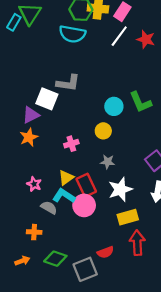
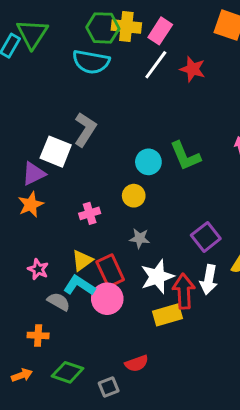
gray L-shape: (68, 83) -> (85, 129), turned -65
red arrow: (137, 243) -> (184, 291), moved
gray square: (85, 269) -> (109, 387), size x0.6

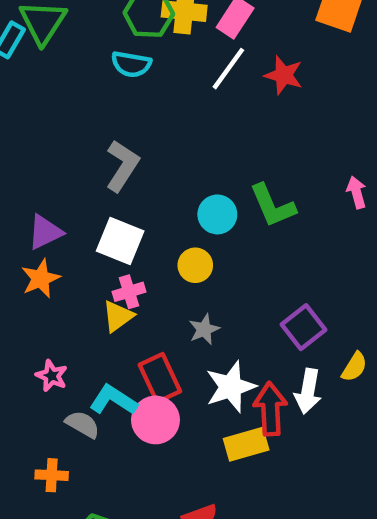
cyan semicircle: (91, 62) -> (131, 64), size x0.7
white square: (56, 152) -> (120, 241), moved
gray star: (140, 238) -> (204, 329), turned -30
yellow triangle: (82, 260) -> (118, 316), moved

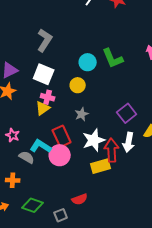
pink cross: (129, 292) -> (48, 97), turned 32

